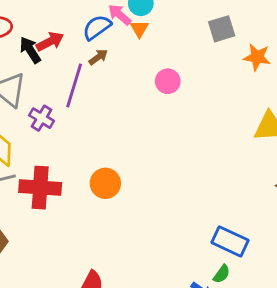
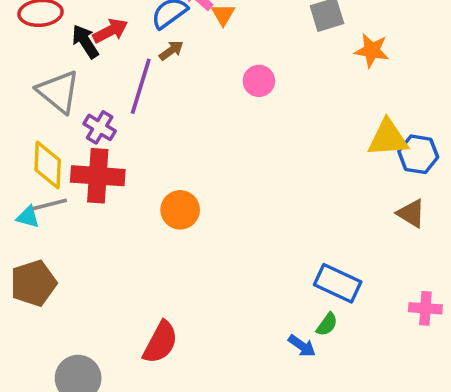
red cross: (40, 188) -> (98, 176), moved

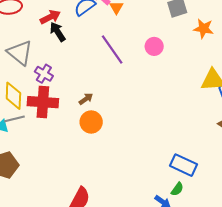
black arrow: (85, 42) -> (58, 32), moved
brown arrow: (171, 50) -> (86, 99), moved
pink circle: (259, 81) -> (154, 46), moved
purple line: (141, 86) -> (112, 50), moved, turned -52

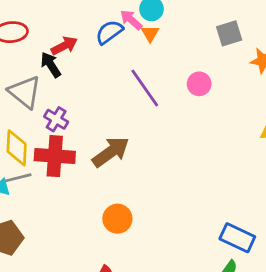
black arrow: (58, 32) -> (51, 65), moved
brown arrow: (86, 99) -> (111, 152), size x2.0
orange circle: (91, 122) -> (117, 219), moved

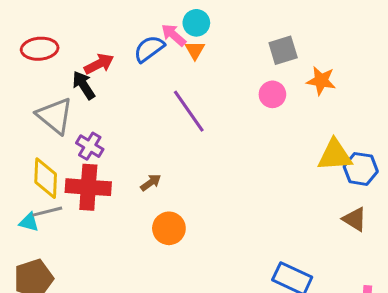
pink circle: (199, 84) -> (272, 94), moved
brown arrow: (111, 152) -> (151, 183), size x0.5
orange circle: (117, 219) -> (169, 228), moved

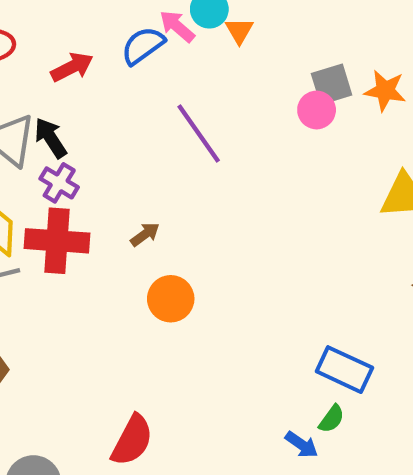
orange triangle: (195, 50) -> (239, 31), moved
gray square: (283, 50) -> (332, 84), moved
black arrow: (84, 85) -> (51, 138), moved

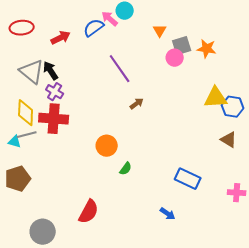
orange triangle: (239, 31) -> (160, 31), moved
brown arrow: (145, 234) -> (137, 104), moved
green semicircle: (332, 419) -> (126, 169), moved

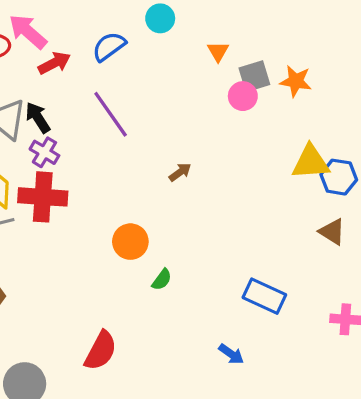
pink arrow: (110, 19) -> (28, 32), moved, size x1.4
purple line: (120, 69) -> (111, 114), moved

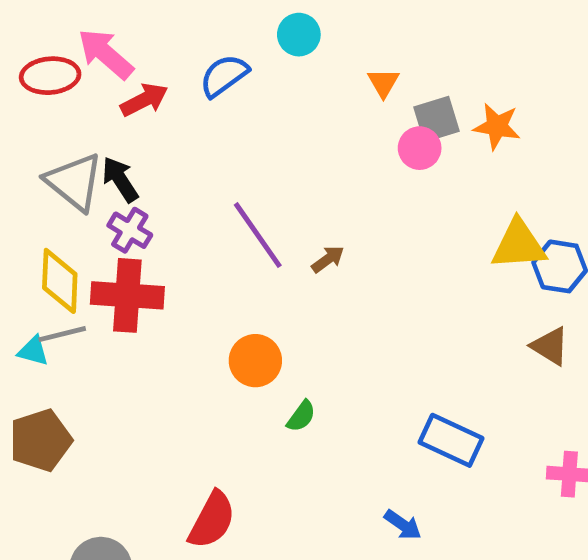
purple line: (111, 114) -> (258, 235), moved

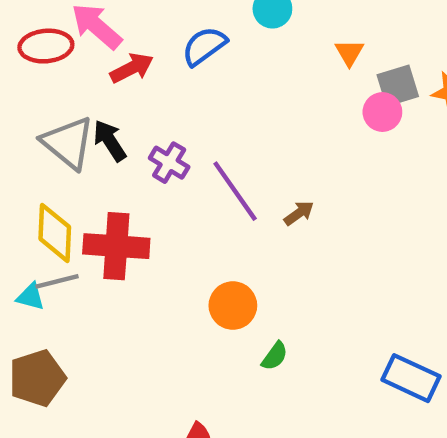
purple cross: (130, 230) -> (169, 163), moved

